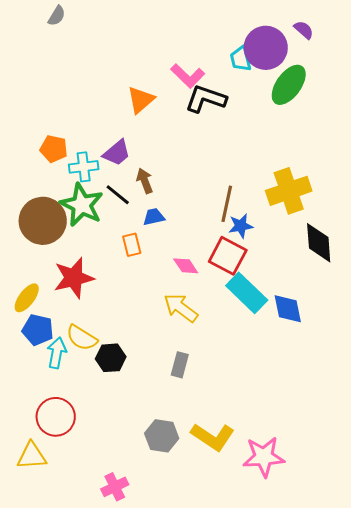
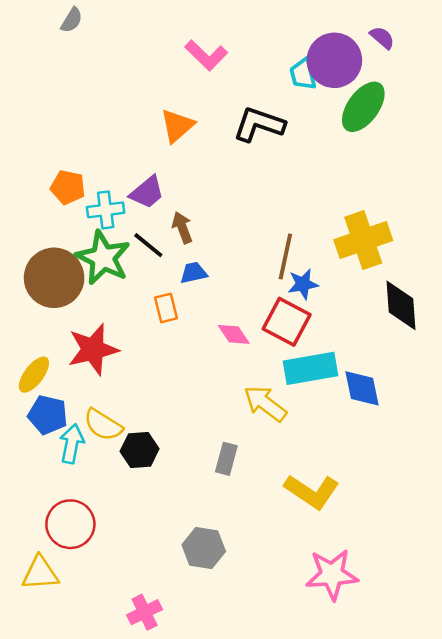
pink L-shape: (188, 76) -> (206, 55), moved
cyan rectangle: (247, 293) -> (311, 368), turned -54
yellow arrow: (181, 308) -> (265, 403), moved
yellow L-shape: (213, 437) -> (312, 491), moved

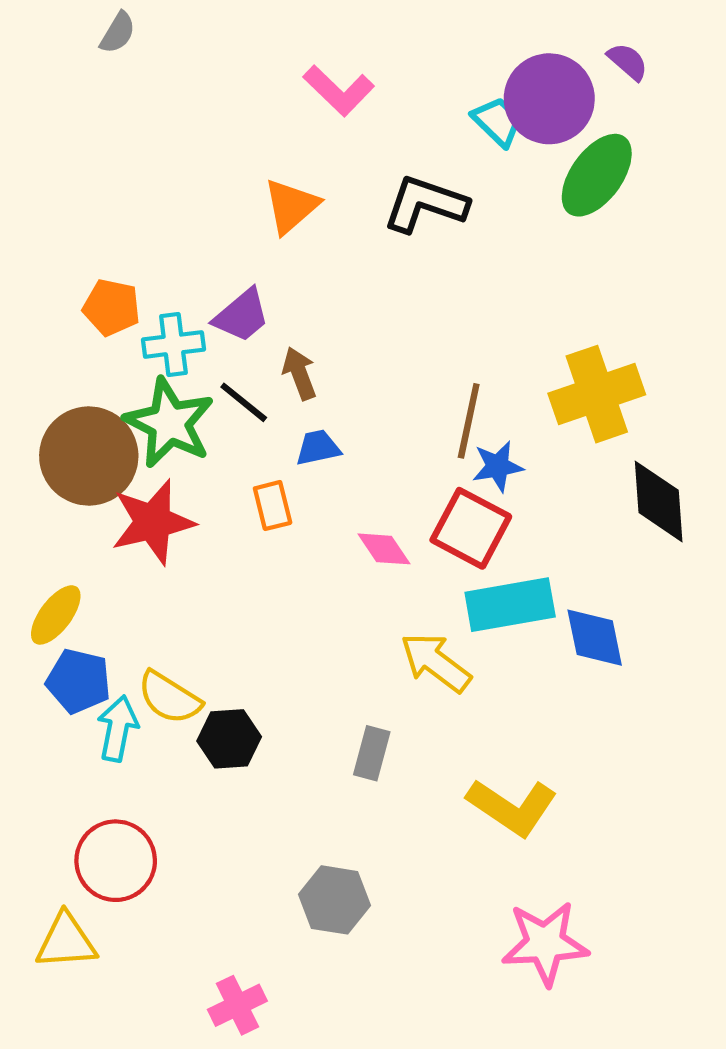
cyan trapezoid: (303, 74) -> (498, 121), turned 148
red star: (93, 349) -> (153, 522), moved

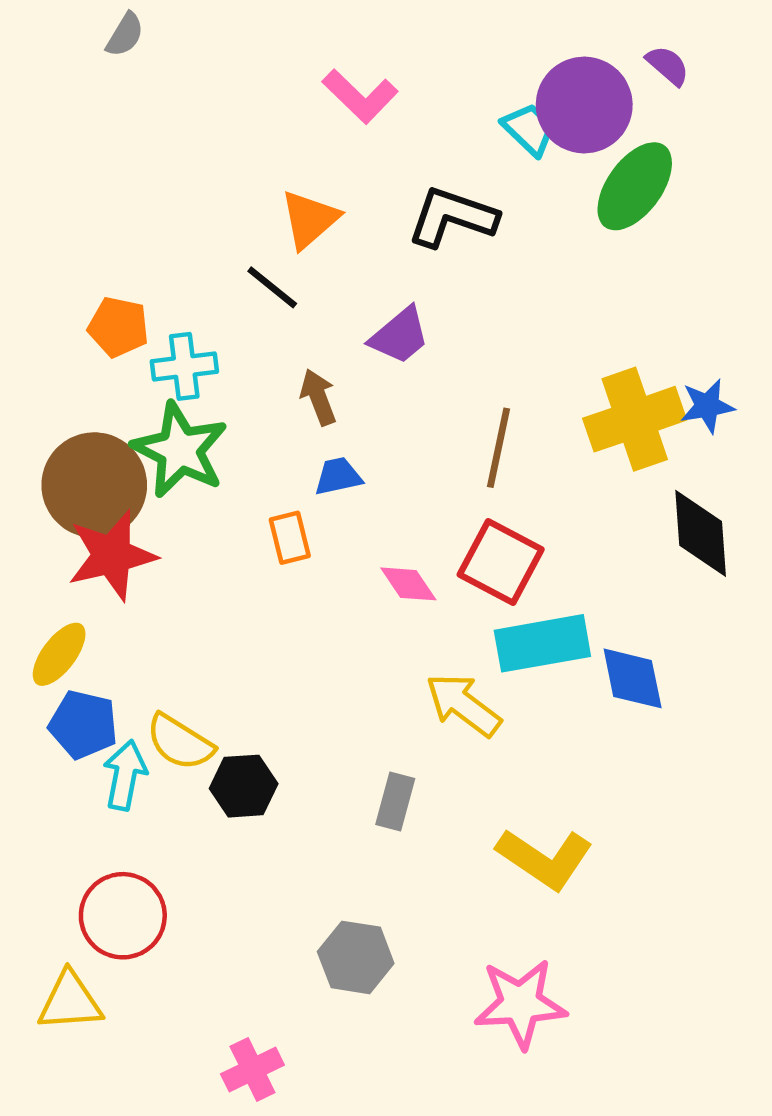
purple trapezoid: (242, 316) -> (400, 336), moved
black line: (244, 402) -> (272, 287), moved
blue star: (498, 466) -> (707, 406), moved
red star: (153, 522) -> (112, 555), moved
pink star: (545, 943) -> (520, 1004), moved

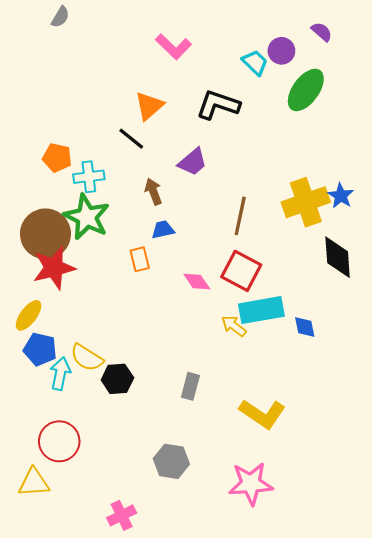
purple circle: (584, 105) -> (281, 51), size x0.6
blue star: (707, 406) -> (341, 196), turned -30
blue diamond: (633, 678) -> (305, 327), size x0.7
yellow arrow: (463, 705) -> (234, 326), moved, size x0.7

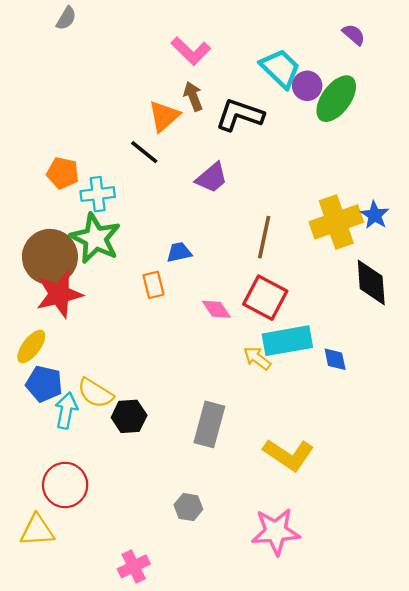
purple circle: (281, 51) -> (307, 86), moved
cyan trapezoid: (255, 62) -> (280, 68), size x1.4
brown arrow: (153, 192) -> (193, 96), moved
gray rectangle: (190, 386) -> (209, 424), size x1.5
gray hexagon: (171, 461) -> (188, 507), size x0.7

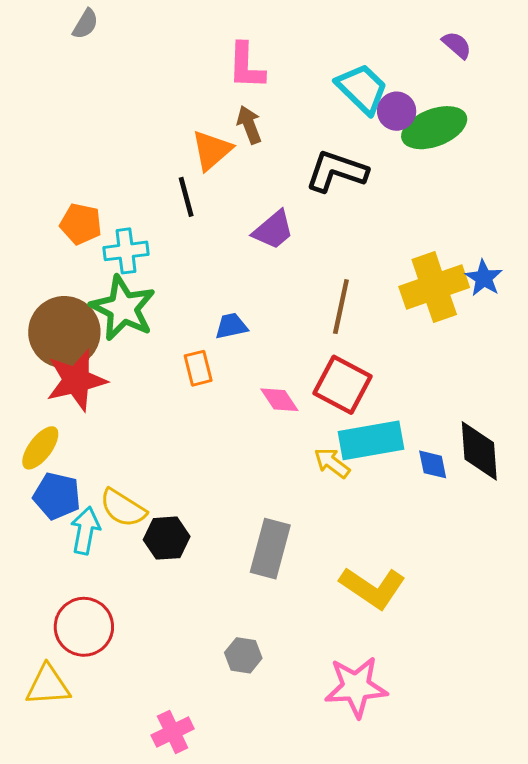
pink L-shape: (191, 51) -> (246, 66), turned 48
green ellipse: (336, 99) -> (434, 128), turned 33
black L-shape: (240, 115) -> (336, 171), moved
black line: (144, 152) -> (186, 197), turned 36
black diamond: (371, 282) -> (479, 451), moved

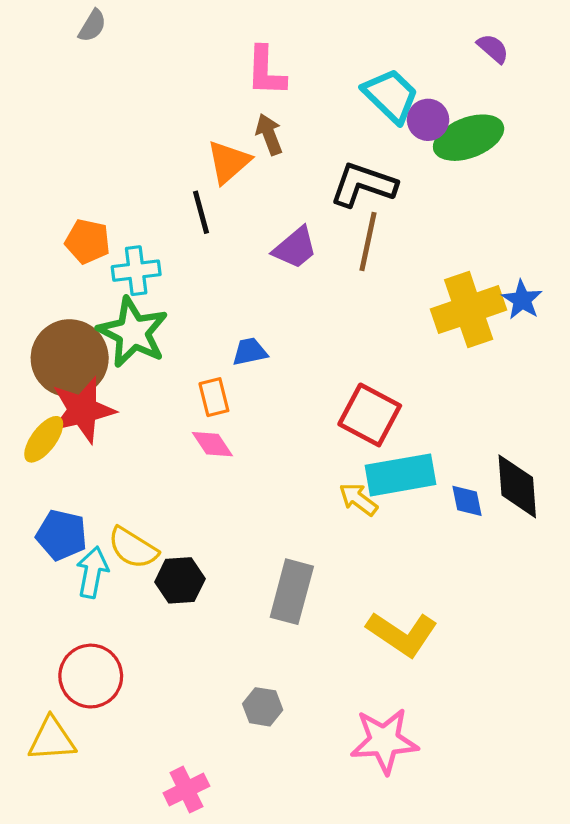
brown line: (341, 307) -> (368, 241), moved
pink diamond: (279, 400) -> (212, 444), moved
yellow ellipse: (40, 448) -> (44, 439), moved

